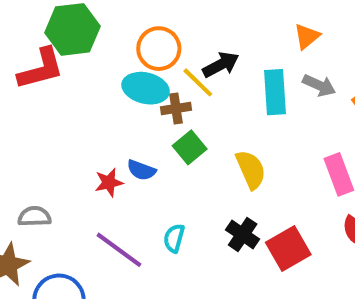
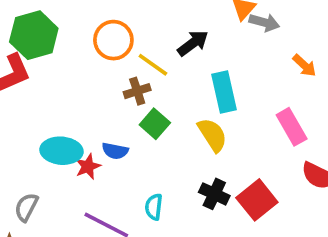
black arrow: (221, 65) -> (193, 43), moved
gray arrow: (319, 85) -> (264, 22), moved
cyan ellipse: (146, 88) -> (61, 151), moved
cyan rectangle: (275, 92) -> (224, 92), moved
gray semicircle: (34, 216) -> (26, 207), turned -52

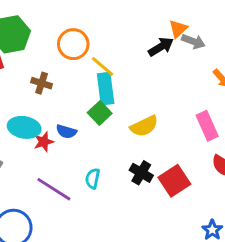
black arrow: (193, 43) -> (161, 47), moved
brown cross: (137, 91) -> (42, 83), moved, turned 30
cyan rectangle: (224, 92) -> (106, 89), moved
yellow semicircle: (212, 135) -> (144, 126), turned 92

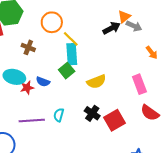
purple line: (54, 189) -> (32, 120), turned -40

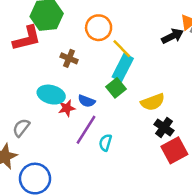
cyan rectangle: (72, 54) -> (123, 68), turned 30
black cross: (92, 113) -> (164, 127), moved
purple line: (32, 120) -> (86, 130), moved, turned -55

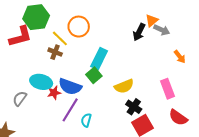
black arrow: (172, 36) -> (139, 32), turned 144
yellow line: (122, 49) -> (60, 38), moved
blue semicircle: (87, 101) -> (70, 87), size x1.6
gray semicircle: (21, 128) -> (20, 99), moved

